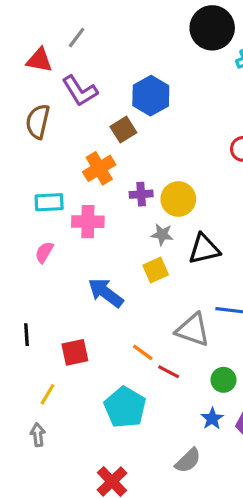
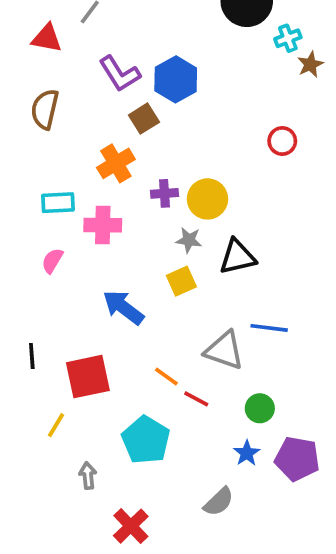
purple L-shape: (80, 91) -> (120, 74), moved
red square: (75, 352) -> (88, 377), size x1.4
gray arrow: (38, 435) -> (88, 476), moved

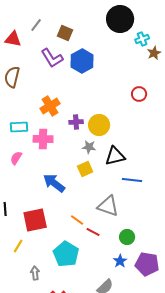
brown square: (144, 119) -> (65, 33), moved, turned -35
blue line: (269, 328) -> (132, 180), moved

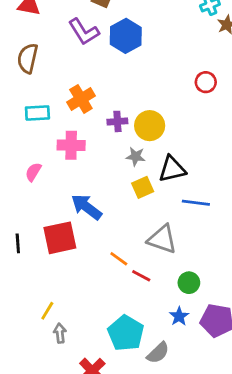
cyan rectangle: (19, 127) -> (37, 113), moved
yellow square: (85, 169) -> (143, 187), moved
red square: (35, 220) -> (60, 238), moved
yellow line: (18, 246) -> (47, 311), moved
cyan pentagon: (66, 254) -> (126, 333), moved

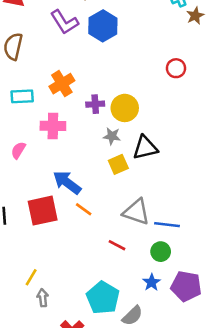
blue line: (196, 203) -> (167, 225), moved
orange line: (119, 259) -> (84, 209), moved

